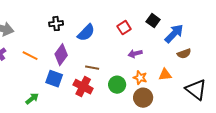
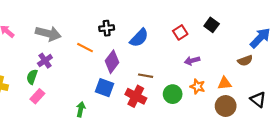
blue arrow: (174, 34) -> (260, 38), moved
orange line: (30, 56) -> (85, 48), moved
black triangle: (196, 90) -> (258, 100), size x0.7
brown circle: (143, 98) -> (226, 106), moved
green arrow: (32, 99) -> (81, 109), turned -40

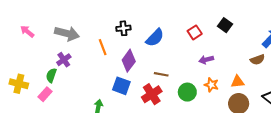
orange line: (85, 48) -> (103, 47), turned 42
pink rectangle: (37, 96) -> (45, 94), moved
red cross: (136, 96) -> (152, 94), turned 30

